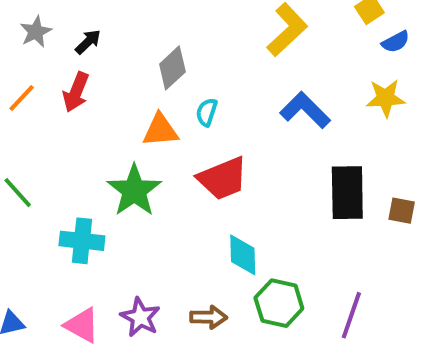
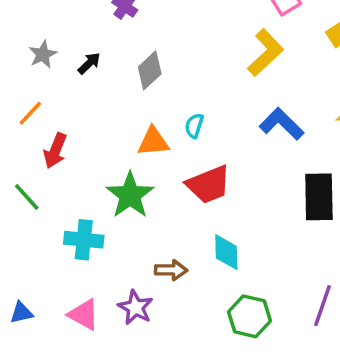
gray diamond: (172, 68) -> (150, 70), moved
red arrow: (76, 92) -> (55, 151), moved
green hexagon: (279, 303) -> (249, 316), moved
brown arrow: (209, 317) -> (171, 270), moved

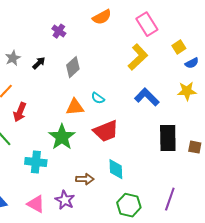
cyan semicircle: (194, 126) -> (98, 98), turned -72

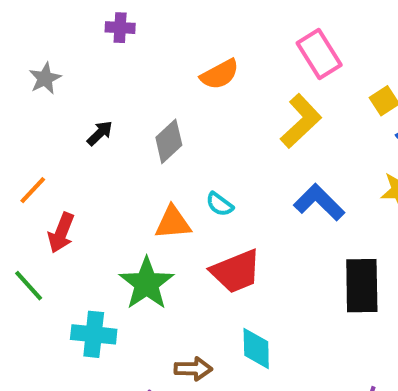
orange semicircle: (102, 17) -> (220, 74), moved
purple cross: (59, 31) -> (120, 28), moved, turned -32
gray star: (13, 58) -> (45, 78), moved

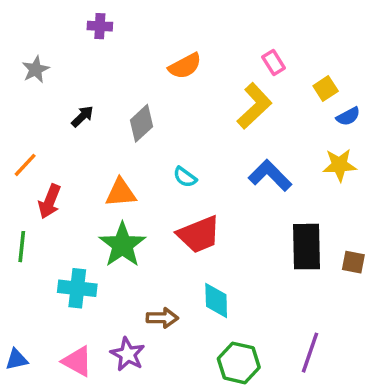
pink rectangle: (319, 54) -> (274, 63), moved, size x0.6
orange triangle: (173, 223) -> (121, 193), moved
green line: (29, 286) -> (22, 247), turned 48

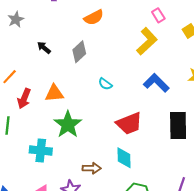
orange semicircle: (185, 66) -> (94, 17), moved
black arrow: (82, 116) -> (44, 48), turned -96
orange triangle: (121, 193) -> (54, 93), moved
red trapezoid: (199, 234) -> (129, 123), moved

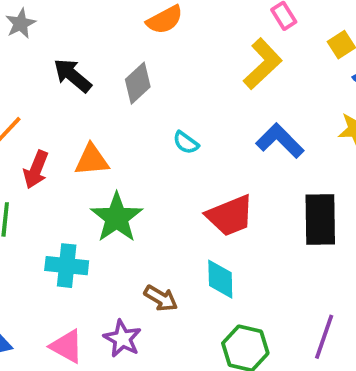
black arrow: (44, 48) -> (72, 75), size x1.5
brown arrow: (92, 168) -> (161, 298), turned 30

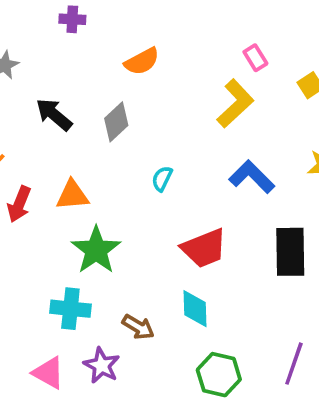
cyan semicircle: (186, 143) -> (162, 179), turned 80
cyan cross: (67, 266) -> (70, 309), moved

